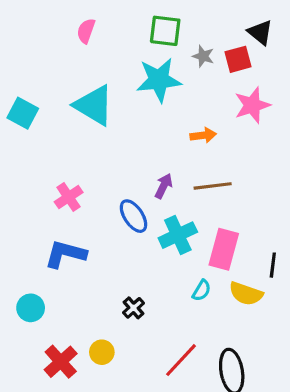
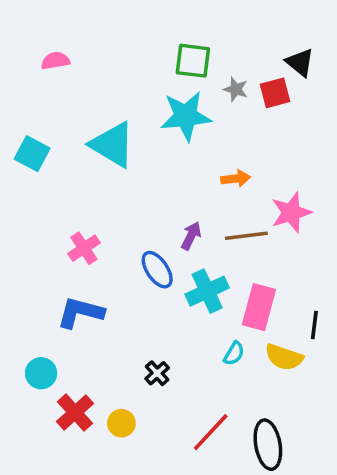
pink semicircle: (86, 31) -> (55, 61), moved, turned 60
pink star: (252, 105) -> (291, 213), moved
red cross: (61, 362) -> (75, 412), moved

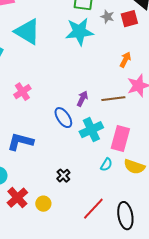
cyan triangle: (113, 145) -> (27, 32), moved
orange arrow: (236, 179) -> (125, 60), moved, turned -56
pink cross: (84, 248) -> (22, 92), moved

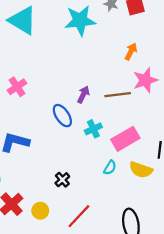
cyan cross: (91, 130) -> (93, 129), size x0.7
pink rectangle: (120, 139) -> (125, 139), turned 45
red line: (93, 209) -> (79, 216), moved

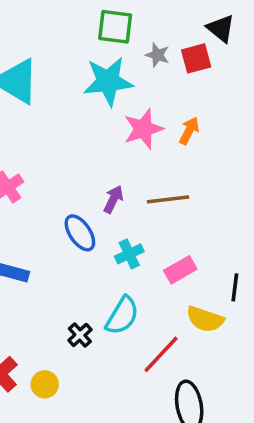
pink star: (145, 80) -> (143, 129), moved
pink rectangle: (125, 139) -> (180, 270), size x0.7
cyan semicircle: (110, 168) -> (122, 316), moved, size x1.6
red line: (79, 216) -> (161, 354), moved

